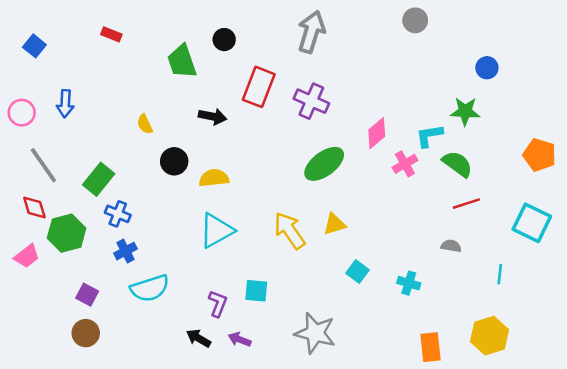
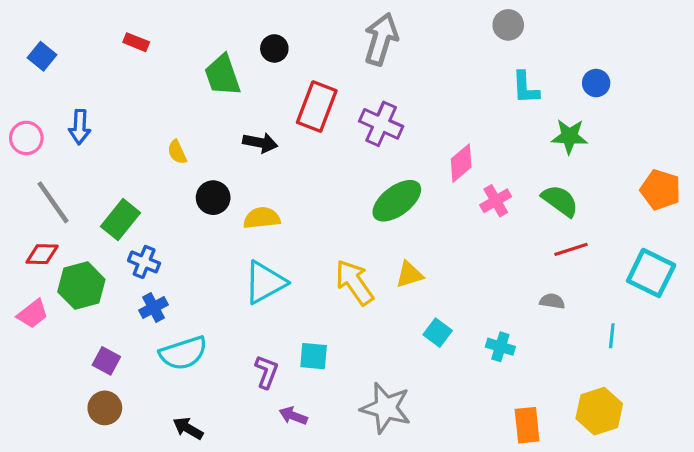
cyan L-shape: (429, 136) -> (525, 88), moved, turned -84
red diamond: (34, 207) -> (42, 254), turned -72
black arrow: (199, 338) -> (188, 428), moved

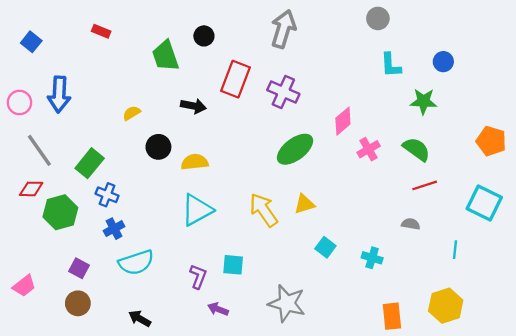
blue arrow: (80, 127) -> (59, 94), size x1.4
yellow semicircle: (177, 152) -> (132, 113), turned 84
pink trapezoid: (33, 314) -> (24, 286), moved

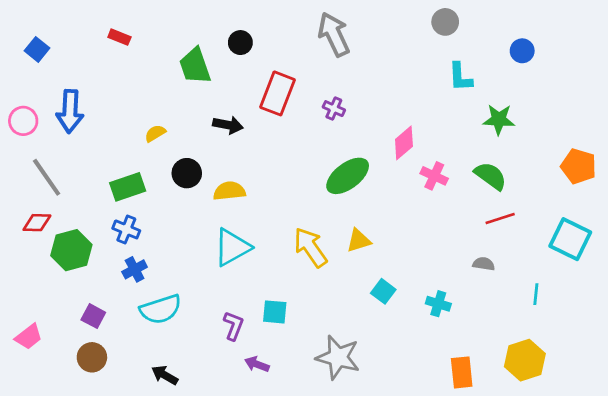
gray arrow: (283, 29) -> (334, 34), turned -42
blue circle: (443, 62) -> (522, 51), moved
purple cross: (283, 92) -> (334, 109), size x0.6
pink cross: (369, 149) -> (434, 176), turned -35
green rectangle: (90, 163) -> (128, 187), moved, turned 32

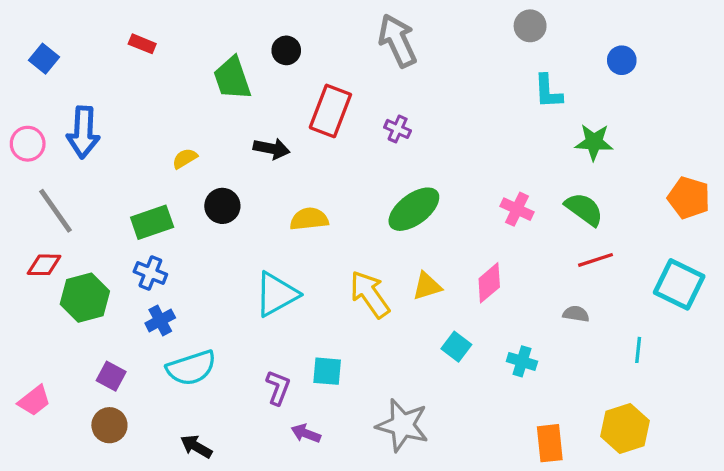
pink diamond: (404, 143) -> (489, 283), moved
yellow semicircle: (229, 191) -> (309, 219), moved

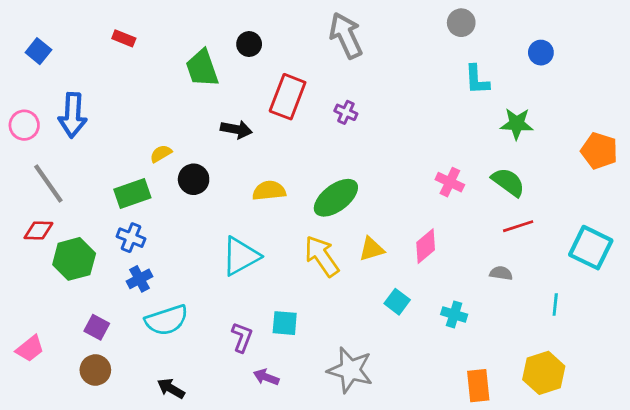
yellow semicircle: (185, 158) -> (161, 154), moved
orange pentagon: (689, 198) -> (599, 151), moved
green ellipse: (414, 209) -> (336, 198), moved

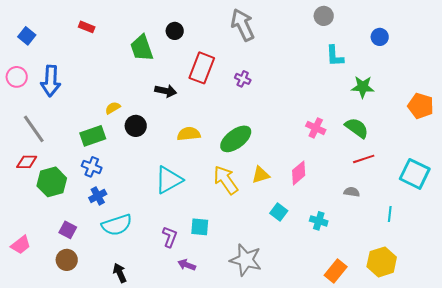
pink circle: (24, 125) -> (17, 77), moved
orange rectangle: (478, 386) -> (336, 271), turned 45
black arrow: (171, 389) -> (120, 273), turned 36

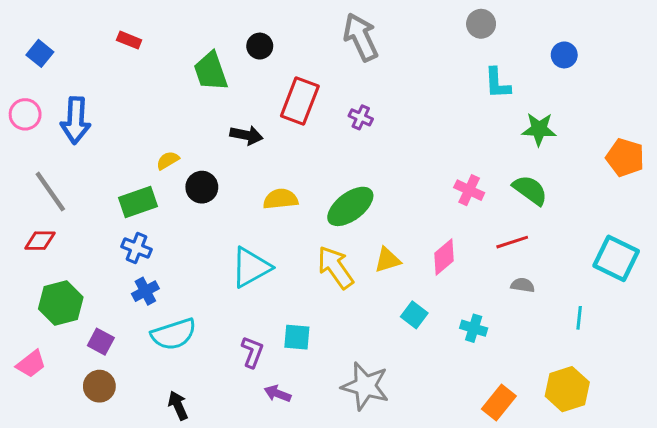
red line: (364, 159) -> (512, 242), moved
green hexagon: (52, 182) -> (61, 303), moved

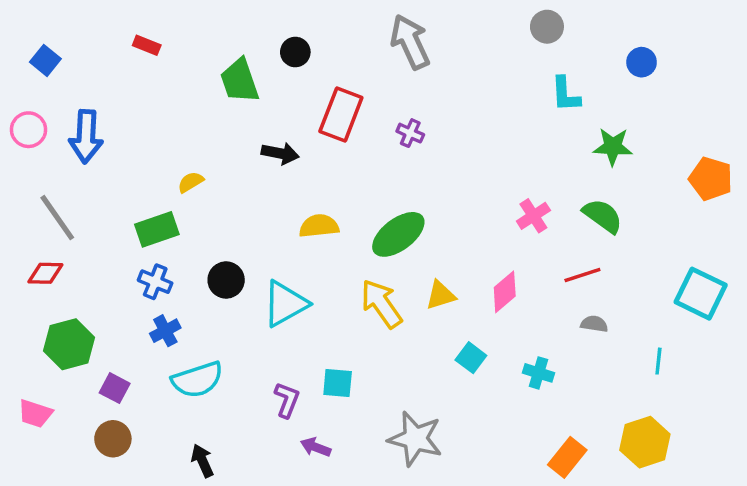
black circle: (202, 187) -> (226, 280), moved
pink cross: (469, 190) -> (533, 216), turned 32
pink trapezoid: (31, 364) -> (35, 413), turned 56

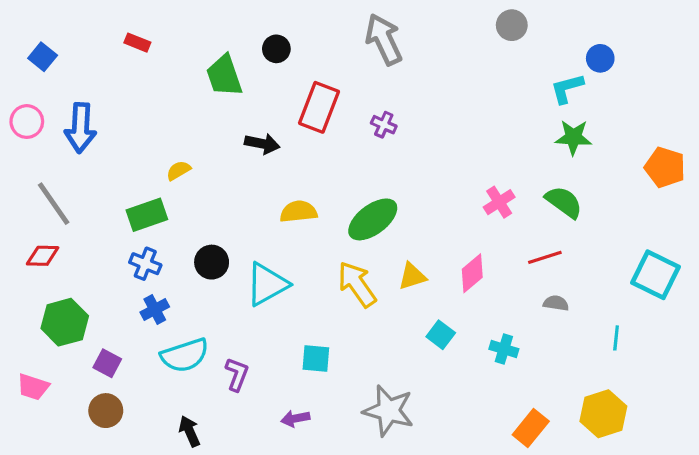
cyan L-shape: (566, 94) -> (567, 88), moved, turned 78
purple L-shape: (287, 400) -> (237, 374), moved
purple arrow: (316, 447) -> (295, 419), turned -32

